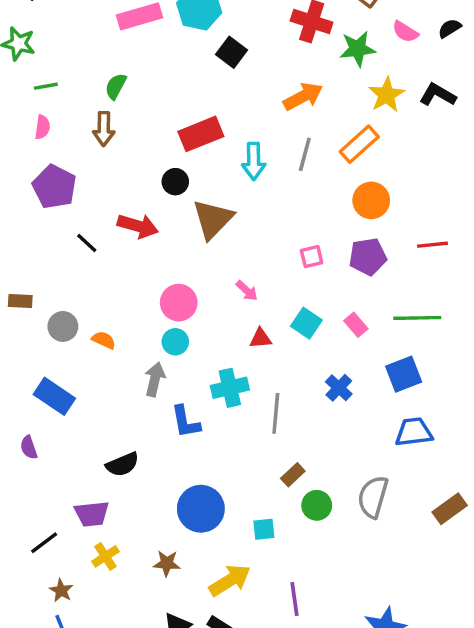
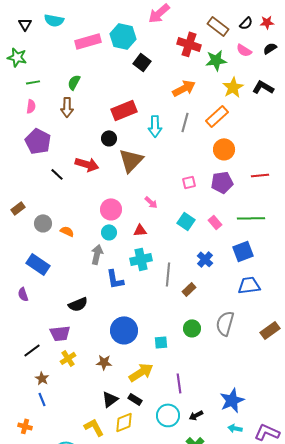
brown rectangle: (20, 301) -> (18, 208), turned -40
red triangle: (260, 338) -> (140, 230), moved
brown rectangle: (293, 475) -> (189, 289), moved

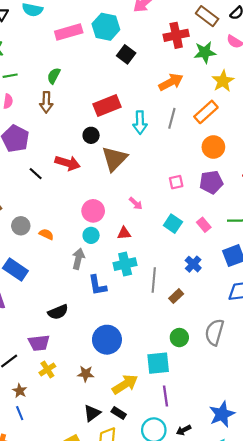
red cross: (189, 44) -> (176, 35), turned -30
cyan square: (161, 342) -> (158, 363), moved, size x1.6

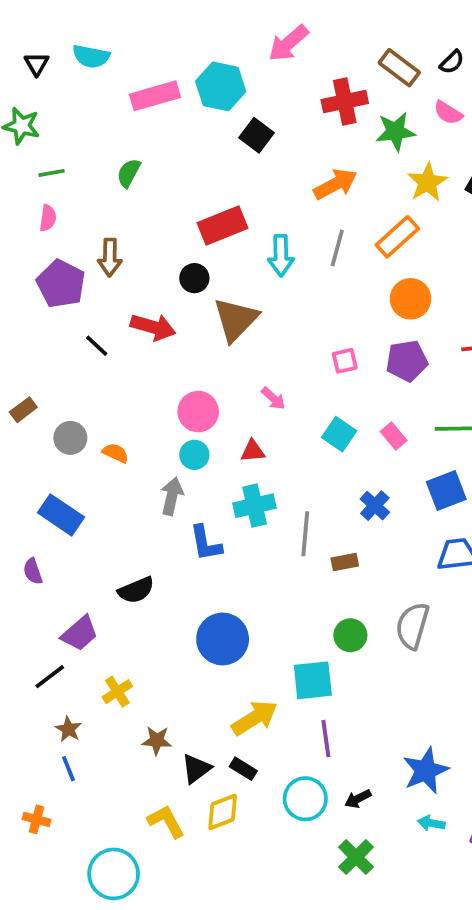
brown arrow: (46, 102) -> (110, 257), moved
brown rectangle: (176, 296) -> (345, 562), turned 32
purple trapezoid: (39, 343) -> (80, 633), moved, turned -35
brown star: (86, 374) -> (157, 740), moved

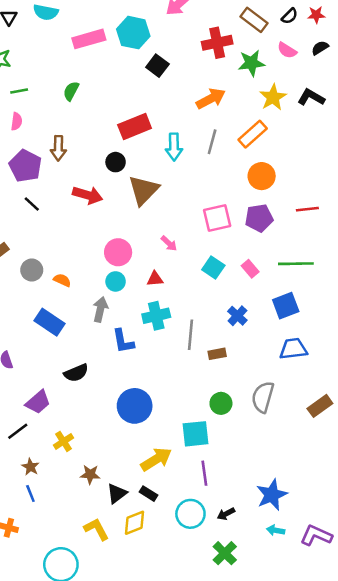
black line: (97, 346) -> (32, 204), moved
pink square: (345, 361) -> (217, 218), size x1.6
blue rectangle: (61, 515) -> (50, 322), moved

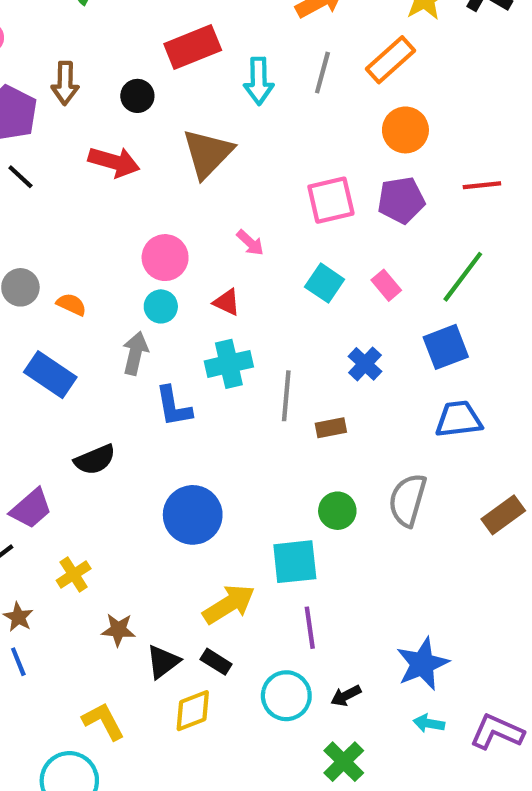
black circle: (116, 162) -> (137, 96), moved
green line: (296, 264) -> (463, 277), turned -52
red triangle: (155, 279) -> (227, 302), turned 30
yellow L-shape: (96, 529) -> (103, 721), moved

